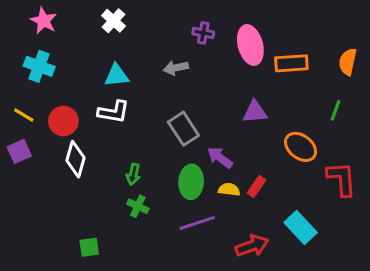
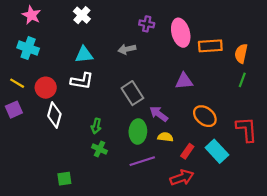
orange semicircle: (348, 62) -> (241, 54), moved
orange ellipse: (301, 147) -> (205, 116), moved
red rectangle: (256, 186) -> (187, 151), moved
cyan rectangle: (301, 227) -> (217, 151), moved

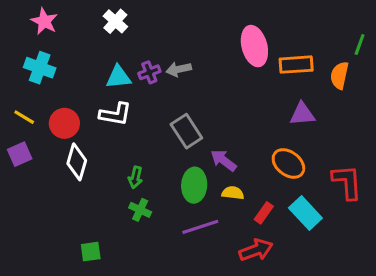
purple cross: (147, 24) -> (149, 72), moved, turned -32
green line: (242, 80) -> (360, 45), moved
purple triangle: (184, 81) -> (302, 114), moved

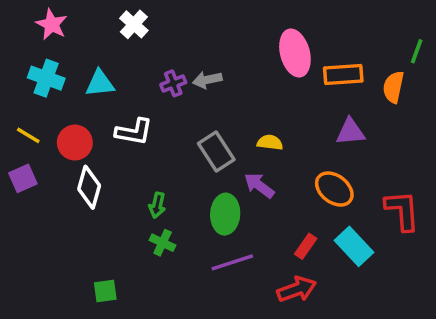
cyan triangle: (118, 77) -> (100, 83), moved
yellow semicircle: (233, 193) -> (270, 142), moved

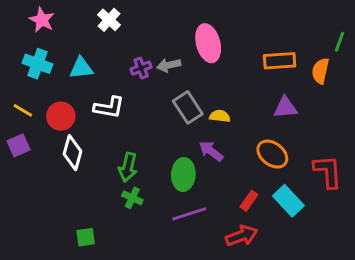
pink ellipse: (295, 53) -> (208, 43), moved
gray rectangle: (216, 151) -> (188, 107), moved
green arrow: (157, 205) -> (128, 167), size x1.4

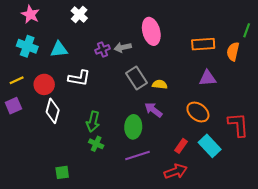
yellow line: (23, 110) -> (17, 80), turned -56

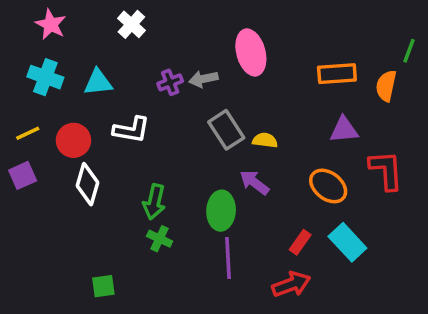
red L-shape: (238, 125) -> (386, 170), moved
purple line: (137, 155) -> (228, 258), turned -75

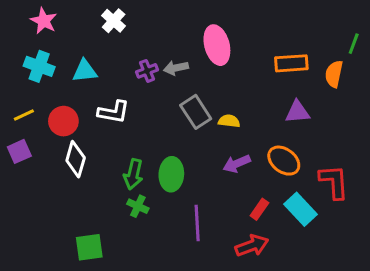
red L-shape: (386, 170) -> (334, 182), moved
purple arrow: (254, 182) -> (237, 164), moved, turned -60
green ellipse: (221, 211) -> (171, 174), moved
green square: (103, 286) -> (89, 247), size x1.4

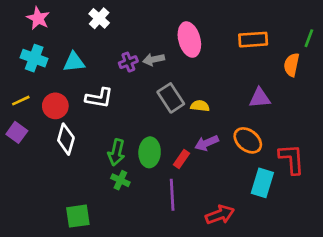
orange rectangle: (291, 63) -> (253, 40), moved
purple square: (19, 151) -> (17, 132), turned -30
red rectangle: (259, 209) -> (181, 159), moved
cyan rectangle: (301, 209) -> (262, 183), turned 60

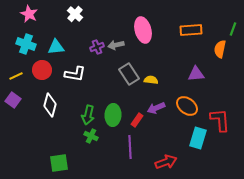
red circle: (55, 106) -> (42, 70), moved

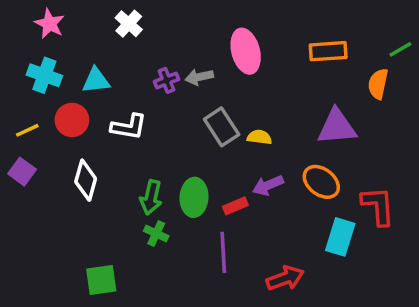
green line: (233, 29) -> (400, 49), turned 40
purple triangle: (196, 74) -> (337, 127), size x1.4
red rectangle: (137, 120) -> (235, 206), turned 32

